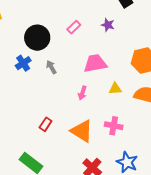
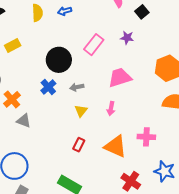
pink rectangle: (74, 27) -> (94, 45), size x1.5
gray arrow: (51, 67) -> (77, 87), turned -64
yellow triangle: (115, 89) -> (81, 111), moved, turned -40

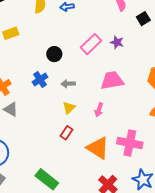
purple star: (127, 38) -> (117, 42), moved
black circle: (59, 60) -> (54, 54), size x0.6
pink cross: (146, 137) -> (130, 143), size x1.4
red rectangle: (79, 145) -> (66, 133), moved

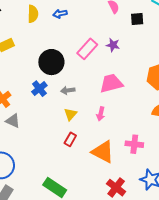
black square: (143, 19) -> (137, 19), turned 32
black circle: (54, 54) -> (51, 62), size x1.6
pink cross: (130, 143) -> (134, 144), size x0.7

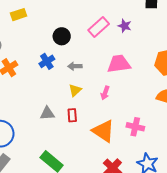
black circle: (51, 62) -> (62, 36), size x0.7
gray triangle: (13, 121) -> (47, 113), moved, turned -35
red rectangle: (70, 139) -> (72, 115), turned -40

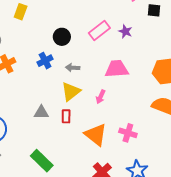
yellow rectangle: (19, 15) -> (21, 12), turned -56
yellow triangle: (75, 90) -> (71, 92), size x1.5

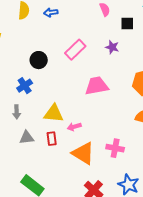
purple star: (125, 31) -> (112, 47), moved
gray arrow: (73, 68) -> (17, 112), moved, turned -88
yellow triangle: (71, 92) -> (54, 113), turned 50
pink arrow: (101, 97) -> (74, 127), moved, turned 56

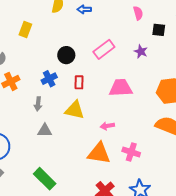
pink arrow: (74, 127) -> (107, 126), moved
red rectangle: (52, 139) -> (79, 82), moved
orange triangle: (83, 153) -> (99, 153), turned -30

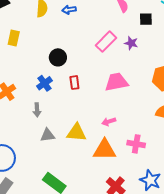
pink rectangle: (104, 49) -> (106, 42), moved
yellow triangle: (75, 110) -> (76, 133), moved

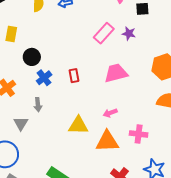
black circle: (58, 57) -> (32, 57), moved
gray triangle: (48, 135) -> (21, 124), moved, turned -49

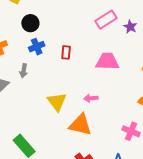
yellow triangle: (78, 125) -> (57, 102), turned 35
pink cross: (139, 134) -> (131, 131), moved

